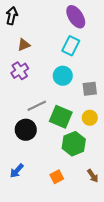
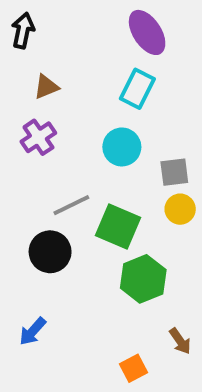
yellow circle: (90, 118) -> (180, 209), moved
orange square: (57, 177) -> (134, 368), moved

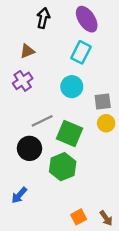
black arrow: (23, 31) -> (43, 18), moved
green hexagon: (143, 279) -> (63, 167), moved
brown arrow: (180, 341) -> (106, 218), moved

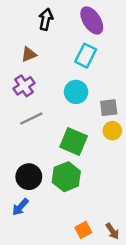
gray line: (42, 121) -> (31, 119), moved
black circle: (29, 148) -> (29, 177), moved

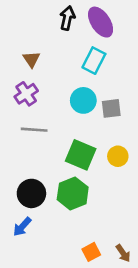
black arrow: (46, 19) -> (67, 18), moved
brown triangle: (29, 54) -> (31, 59), turned -42
gray square: (109, 108) -> (111, 108), moved
gray line: (31, 119) -> (34, 130), turned 30
yellow circle: (112, 131) -> (118, 156), moved

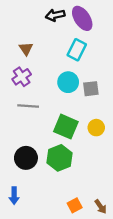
black arrow: (67, 18) -> (55, 15), turned -114
blue arrow: (22, 227) -> (14, 196), moved, turned -42

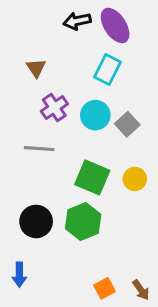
purple cross: (22, 77) -> (54, 108), moved
gray square: (91, 89) -> (127, 124), turned -35

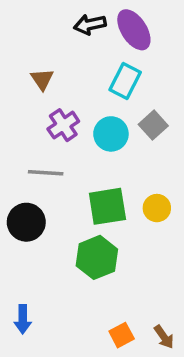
gray square: (127, 124) -> (153, 125), moved
green square: (92, 177) -> (107, 206), turned -32
black circle: (36, 221) -> (26, 222), moved

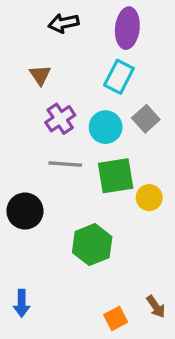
black arrow: (90, 24) -> (64, 23), moved
purple ellipse: (134, 30) -> (127, 28), turned 39
gray line: (46, 173) -> (65, 164), moved
green square: (107, 206) -> (116, 176), moved
brown arrow: (164, 337) -> (156, 307), moved

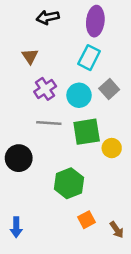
orange square: (116, 318) -> (87, 220), moved

